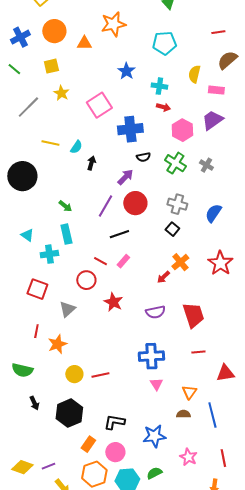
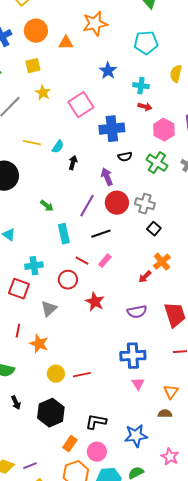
purple arrow: (125, 177) -> (107, 177), turned -66
gray cross: (177, 204) -> (145, 204), moved
cyan rectangle: (66, 234) -> (64, 234), moved
cyan cross: (49, 254) -> (34, 266), moved
orange star: (57, 344) -> (39, 344), turned -30

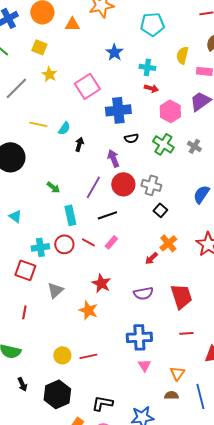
yellow square: (33, 66) -> (39, 47), turned 35
red circle: (68, 280) -> (64, 244), moved
orange star: (39, 344) -> (88, 310), moved

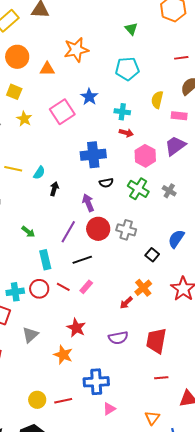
pink square: (87, 86) -> (62, 112), moved
black square: (160, 210) -> (152, 255), moved
red trapezoid: (181, 296) -> (156, 341), turned -152
blue cross: (139, 337) -> (96, 382), moved
pink triangle: (144, 365) -> (109, 409), moved, turned 32

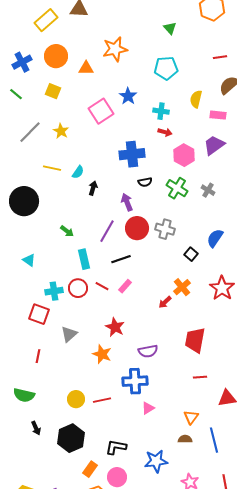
yellow star: (24, 119) -> (61, 131), moved
purple semicircle: (118, 338) -> (148, 351), moved

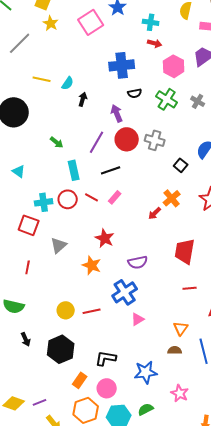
yellow star: (61, 131) -> (51, 23), moved
blue cross: (135, 381) -> (125, 292), turned -30

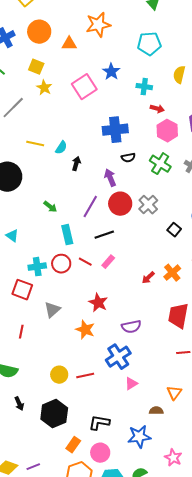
red arrow: (155, 43) -> (157, 109), moved
gray cross: (155, 140) -> (148, 205), turned 30
orange cross: (172, 198) -> (172, 273), moved
brown semicircle: (175, 350) -> (156, 411), moved

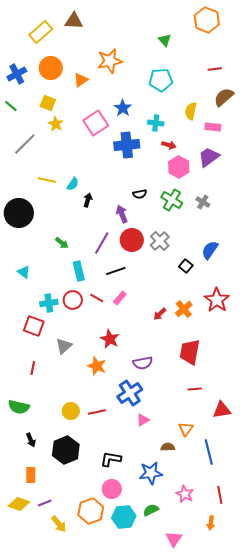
orange triangle: (69, 44) -> (81, 80), turned -35
blue cross: (115, 130) -> (127, 145), moved
orange rectangle: (73, 445) -> (31, 475), moved, turned -35

